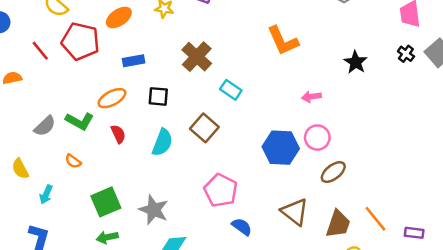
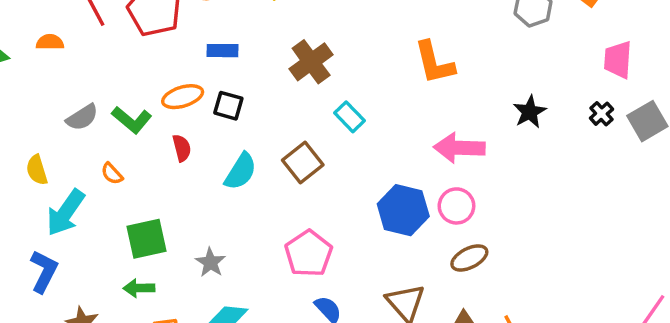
black square: (158, 96) -> (228, 106), moved
pink arrow: (311, 97) -> (459, 148), size x1.8
cyan arrow: (46, 195) -> (66, 213), size x1.8
gray star: (154, 210) -> (210, 262), size x0.7

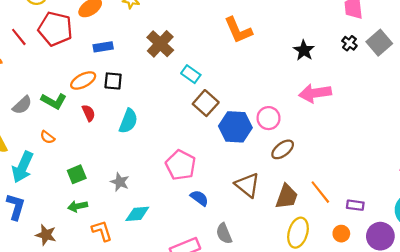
pink arrow: (459, 148) -> (315, 93), moved
brown square: (303, 162) -> (206, 103), moved
green square: (146, 239) -> (77, 174), size x0.7

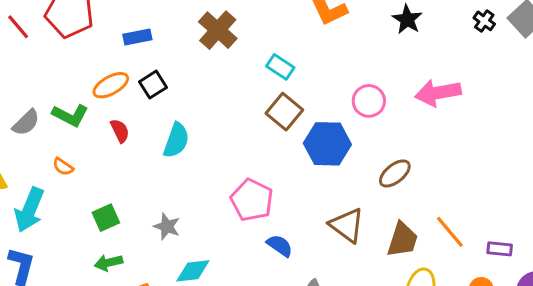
black star: (304, 50) -> (407, 19), moved
cyan rectangle: (191, 74) -> (280, 67), moved
black square: (113, 81) -> (153, 85), turned -36
pink circle: (269, 118) -> (369, 101), moved

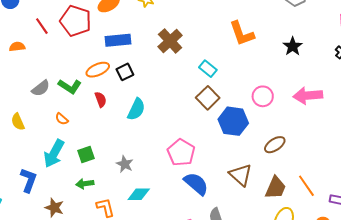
blue rectangle: (137, 37) -> (118, 40), size x1.4
cyan arrow: (29, 210) -> (54, 154), moved
blue semicircle: (280, 246) -> (196, 184), size x1.5

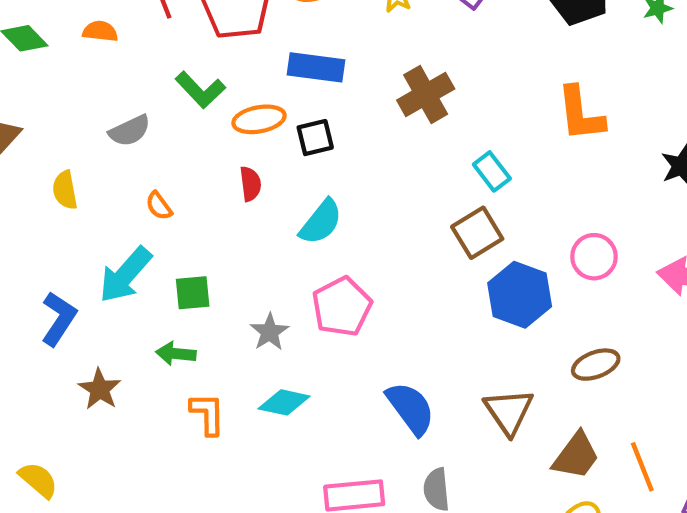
green L-shape: (70, 86) -> (200, 90), moved
pink pentagon: (181, 153) -> (342, 307), moved

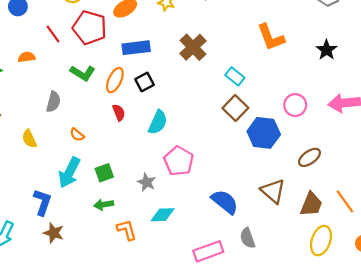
orange ellipse: (259, 119) -> (115, 80), turned -40
gray semicircle: (130, 131) -> (53, 102), turned -36
brown star: (100, 389) -> (54, 233), moved

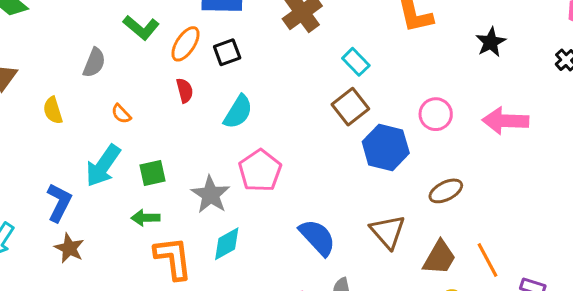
gray star: (147, 182) -> (211, 195), size x1.4
cyan diamond: (163, 215) -> (227, 244), turned -35
orange L-shape: (127, 230) -> (173, 258), size x1.4

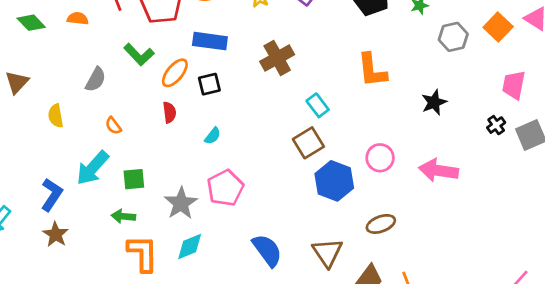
cyan semicircle: (238, 112) -> (213, 136), size x0.6

